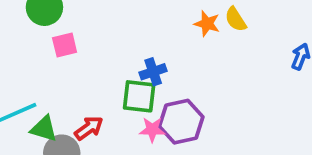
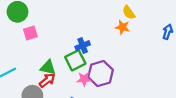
orange star: (207, 24) -> (122, 27), moved
green square: (139, 96) -> (75, 60), turned -30
green triangle: (44, 129) -> (48, 67), moved

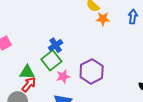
orange star: (122, 27) -> (103, 19), moved
purple hexagon: (101, 74) -> (92, 71), moved

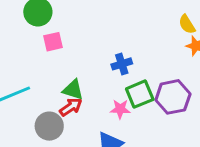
green square: (51, 60) -> (140, 94), moved
purple hexagon: (92, 71) -> (173, 97), moved

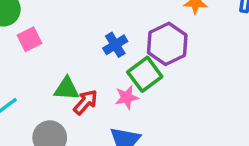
purple hexagon: (173, 97) -> (167, 44), moved
red arrow: (71, 107) -> (86, 102), moved

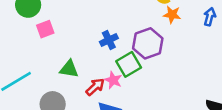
pink star: (127, 97) -> (113, 80), turned 30
red arrow: (86, 102) -> (95, 87), moved

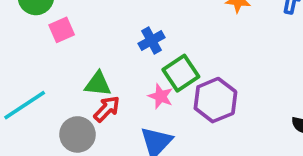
purple hexagon: (148, 43) -> (215, 100), moved
red arrow: (95, 87) -> (107, 109), moved

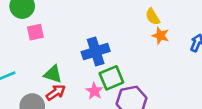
blue cross: (152, 40) -> (96, 52), size x1.5

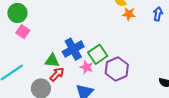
pink square: (35, 32) -> (23, 32), moved, turned -32
blue cross: (96, 52) -> (73, 49), moved

